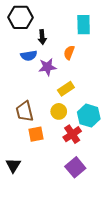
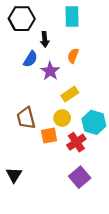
cyan rectangle: (84, 25) -> (72, 16), moved
blue semicircle: (29, 56) -> (30, 59), turned -49
purple star: (47, 67) -> (50, 71), turned -30
orange square: (36, 134) -> (49, 136), moved

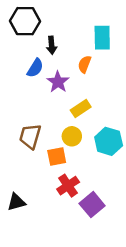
cyan rectangle: (72, 16) -> (102, 38), moved
brown trapezoid: (26, 118) -> (30, 136), turned 30
red cross: (76, 142) -> (68, 186), moved
black triangle: (14, 175) -> (16, 202), turned 42

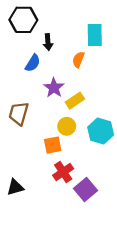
purple star: (58, 82) -> (54, 88), moved
brown trapezoid: (30, 136) -> (19, 113), moved

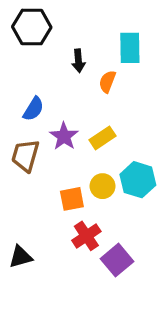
black arrow: (48, 42) -> (78, 61), moved
blue semicircle: (33, 63) -> (33, 109), moved
purple star: (54, 88) -> (64, 136), moved
yellow circle: (67, 126) -> (103, 186), moved

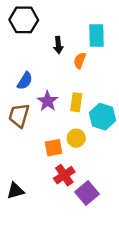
yellow rectangle: (103, 138) -> (76, 102), turned -48
cyan hexagon: (138, 180) -> (102, 117), moved

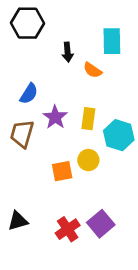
orange semicircle: (80, 61) -> (93, 70), turned -77
red cross: (64, 175) -> (68, 229), moved

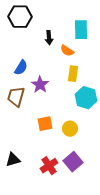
yellow rectangle: (88, 119) -> (73, 74), moved
yellow circle: (88, 160) -> (70, 129), moved

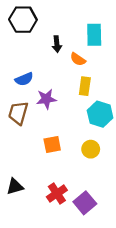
blue semicircle: (21, 68) -> (24, 79), turned 35
purple star: (40, 85) -> (46, 99), turned 30
yellow circle: (70, 129) -> (91, 149), moved
purple square: (73, 162) -> (85, 203), moved

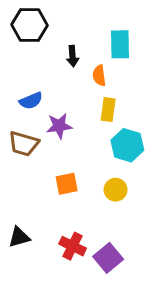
orange semicircle: (78, 59) -> (99, 75), turned 49
brown trapezoid: (18, 113) -> (24, 144), turned -90
red cross: (57, 193) -> (73, 246), turned -30

